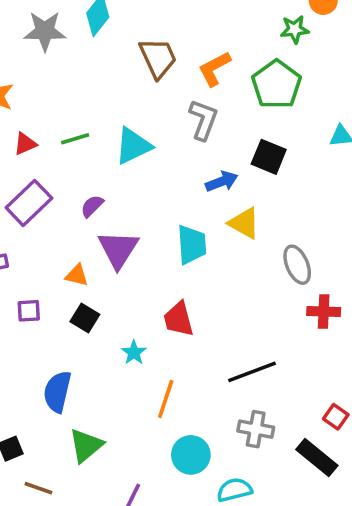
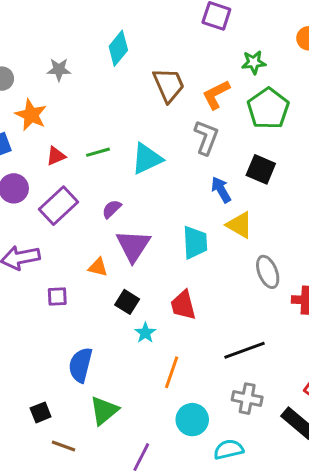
green star: (295, 29) -> (254, 62), moved
gray star: (45, 31) -> (59, 70), moved, size x0.7
blue arrow: (222, 181) -> (221, 190), turned -100
gray ellipse: (297, 265) -> (268, 272), moved
black square: (85, 318) -> (127, 302), moved

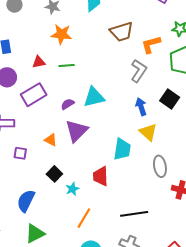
brown trapezoid: (169, 85) -> (122, 32), turned 85
orange star: (31, 115) -> (61, 34), moved, turned -30
cyan triangle: (147, 159) -> (94, 97), moved
cyan trapezoid: (195, 242) -> (122, 149), moved
black square: (127, 302) -> (54, 174), moved

